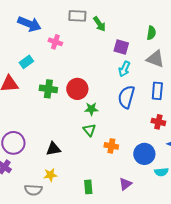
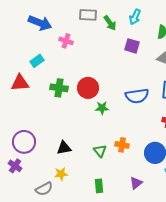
cyan arrow: (124, 69) -> (135, 17), moved
blue semicircle: (126, 97) -> (137, 96), turned -115
green triangle: (89, 130) -> (100, 151), moved
gray semicircle: (33, 190) -> (44, 189), turned -30

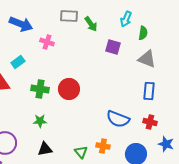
cyan arrow: (135, 17) -> (126, 19), moved
blue semicircle: (137, 96) -> (118, 119), moved, turned 30
green star: (102, 108) -> (40, 121), moved

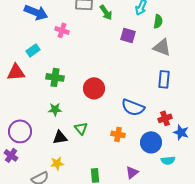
red circle: (69, 89) -> (94, 88), moved
red cross: (150, 122) -> (165, 118), moved, turned -32
green triangle: (81, 152) -> (81, 128), moved

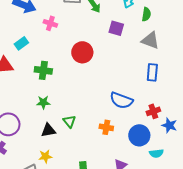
red circle: (94, 88) -> (82, 52), moved

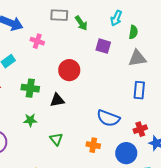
gray triangle: (150, 40) -> (137, 58), turned -30
black triangle: (48, 130) -> (57, 100), moved

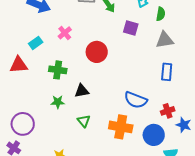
pink cross: (37, 41) -> (65, 33), moved, turned 32
black triangle: (57, 100) -> (82, 91), moved
orange cross: (93, 145) -> (121, 127), size x1.6

